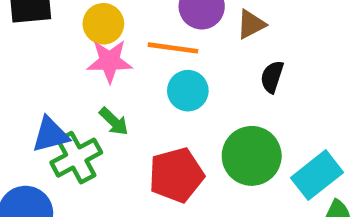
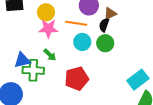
black semicircle: (272, 77) -> (104, 25), moved
green circle: (252, 156) -> (105, 43), moved, size x0.7
green cross: (76, 158) -> (33, 70), turned 30

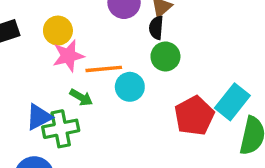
orange line: (76, 23) -> (104, 69), moved
cyan circle: (82, 42) -> (130, 87), moved
red pentagon: (77, 79) -> (194, 116), moved

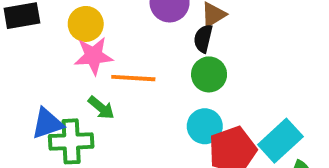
cyan circle: (130, 87) -> (205, 126), moved

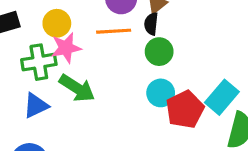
orange line: (133, 78) -> (114, 31), moved
green arrow: (101, 108) -> (77, 88), size x1.6
green cross: (71, 141) -> (39, 62), moved

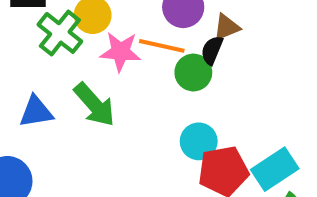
pink star: (66, 48) -> (120, 52), moved
green circle: (159, 52) -> (193, 73), moved
green cross: (39, 62) -> (60, 33), moved, turned 32

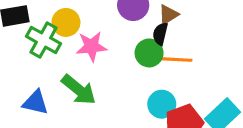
orange line: (162, 46) -> (175, 59), moved
blue triangle: (36, 112) -> (35, 102), turned 32

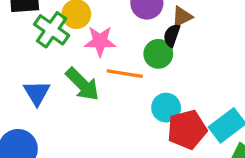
orange line: (175, 59) -> (125, 74), moved
blue triangle: (35, 102) -> (37, 93), turned 40

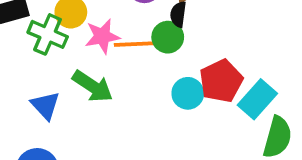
orange line: (125, 74) -> (134, 44), moved
red pentagon: (187, 130) -> (221, 81), moved

